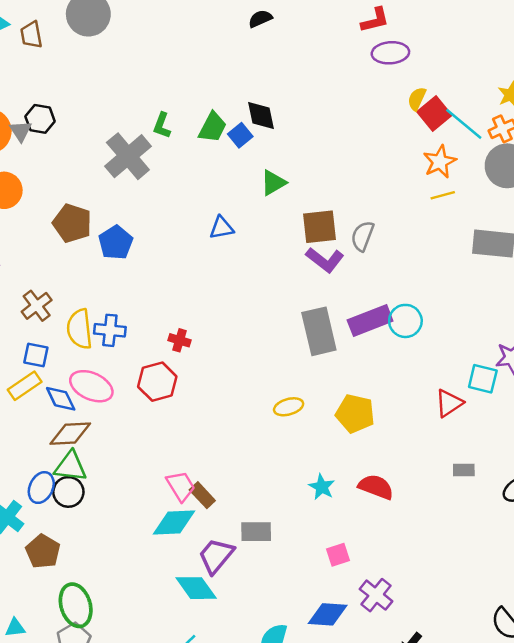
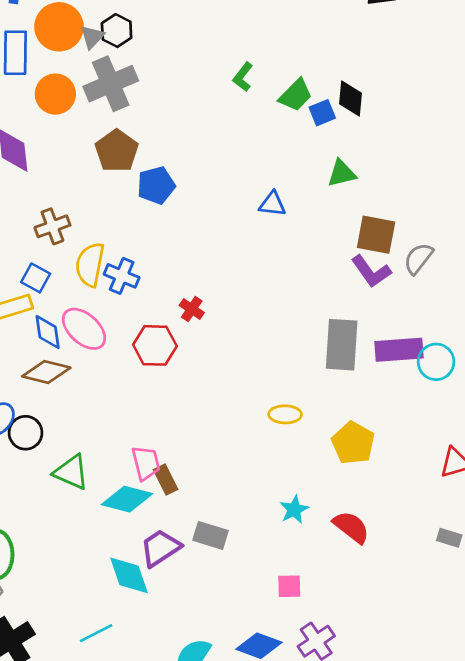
gray cross: (128, 156) -> (111, 84), moved
green triangle: (71, 466) -> (71, 472), moved

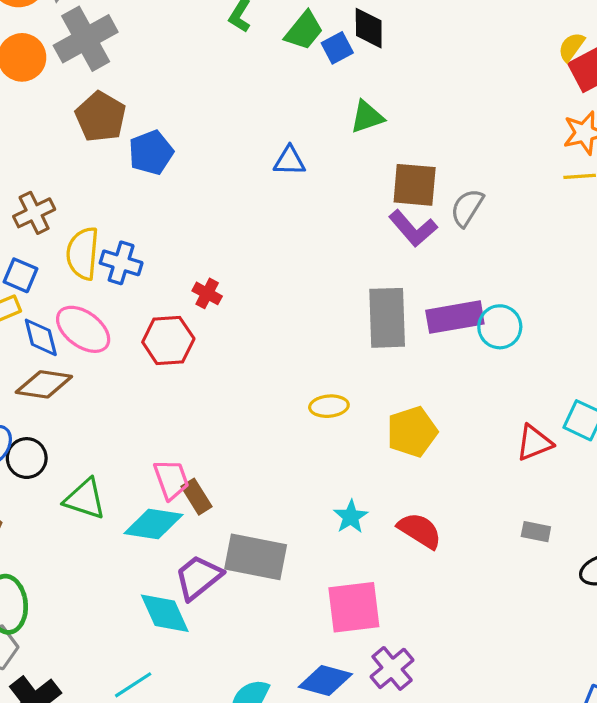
yellow pentagon: (353, 443) -> (412, 432), turned 30
gray rectangle: (210, 535) -> (256, 557), size x1.5
pink square: (289, 586) -> (354, 607), size x1.8

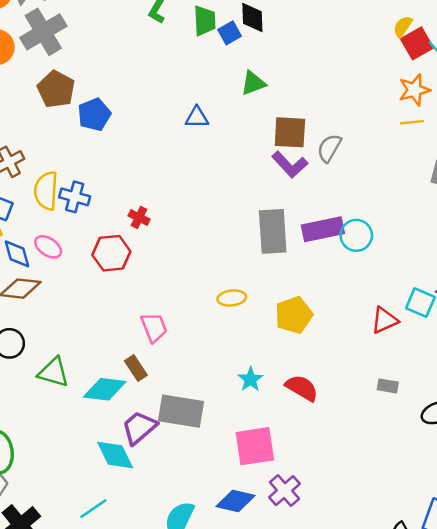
green trapezoid: (304, 31) -> (205, 21), turned -40
pink ellipse: (83, 329) -> (48, 247), size x0.7
pink trapezoid: (171, 479) -> (154, 327), moved

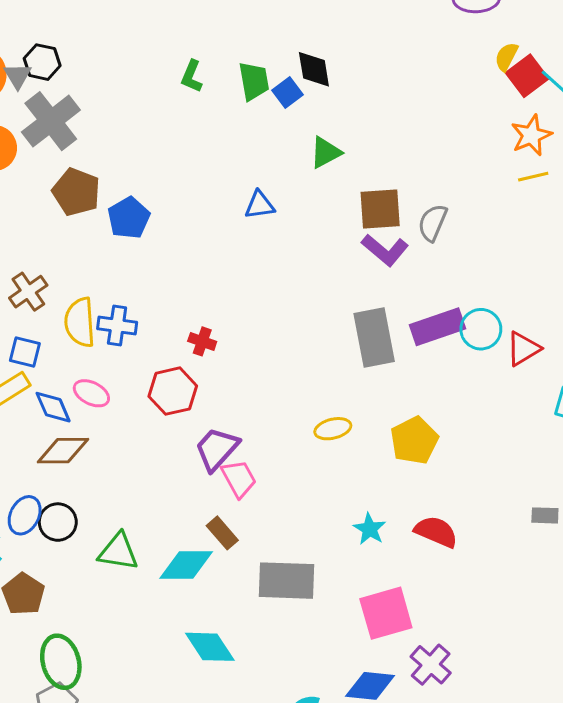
red triangle: (385, 320) -> (523, 349), moved
purple trapezoid: (139, 428) -> (217, 449), moved

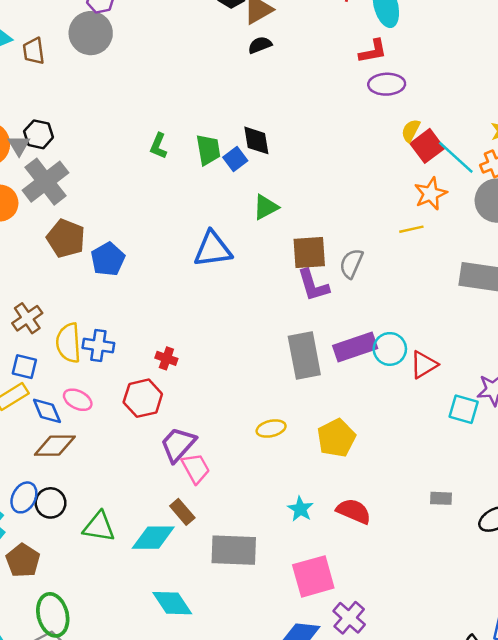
yellow line: (533, 177) -> (411, 229), moved
blue triangle: (260, 205) -> (213, 249), size x1.6
purple L-shape: (385, 250) -> (313, 285), turned 33

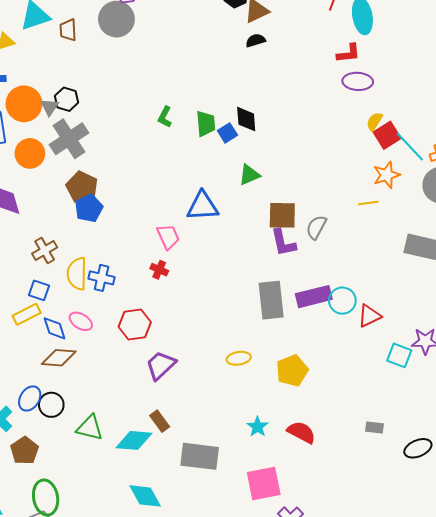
blue pentagon: (108, 259) -> (89, 208), moved
red cross: (166, 358) -> (159, 270), moved
pink trapezoid: (196, 468) -> (168, 237), moved

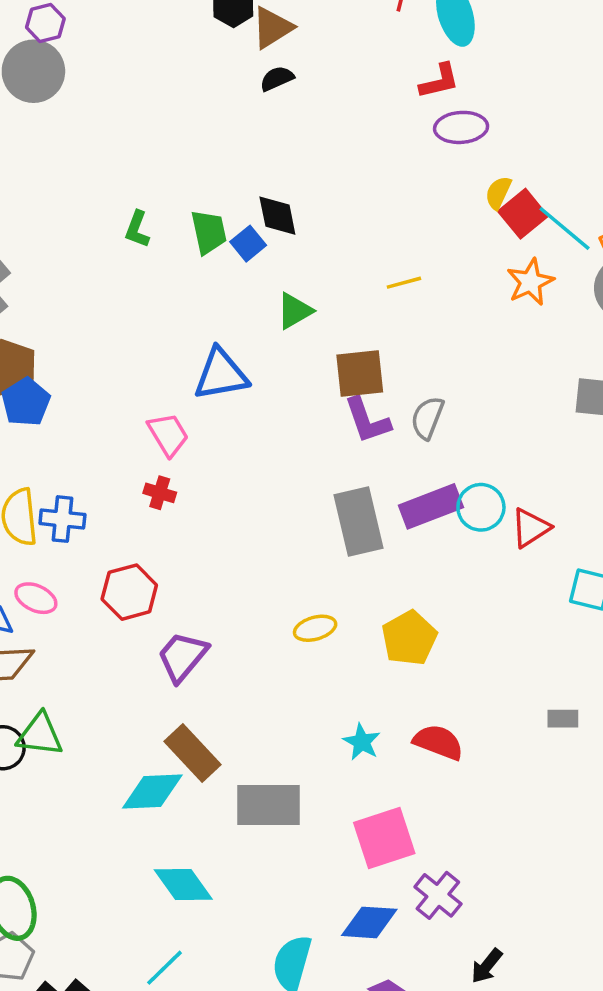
yellow line: (368, 203) -> (404, 283), moved
gray semicircle: (316, 227) -> (427, 418), moved
brown rectangle: (160, 421) -> (192, 753), size x1.5
green triangle: (90, 428) -> (40, 735), moved

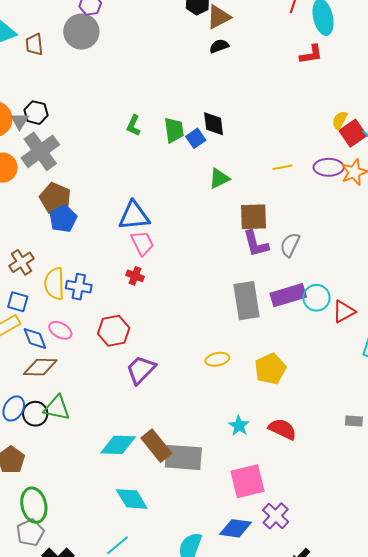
purple ellipse: (461, 127) -> (329, 167), moved
blue triangle: (221, 374) -> (134, 216), moved
brown rectangle: (192, 753) -> (156, 446), moved

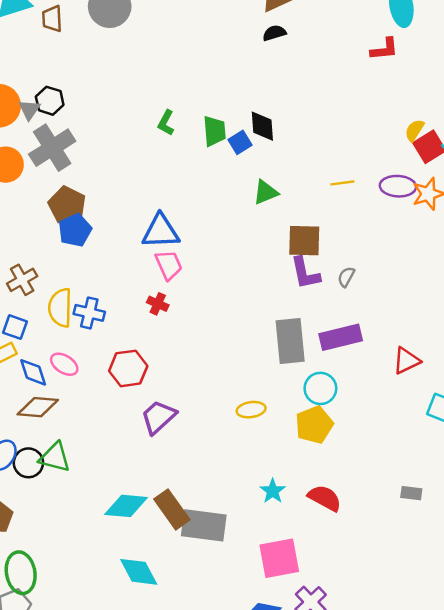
gray semicircle: (290, 245) -> (346, 277), size x0.7
cyan circle: (316, 298) -> (320, 388), moved

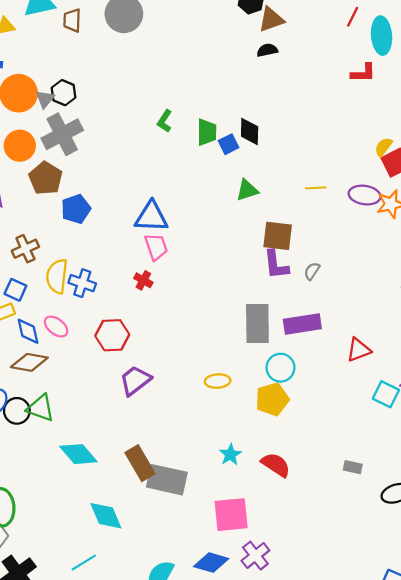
brown pentagon: (67, 205) -> (46, 178), moved
cyan diamond: (126, 506) -> (78, 454), moved, turned 39

